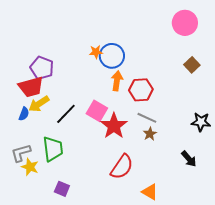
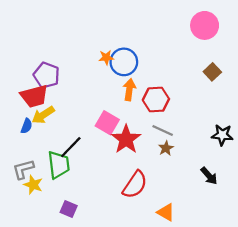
black line: (66, 114) -> (71, 147), moved

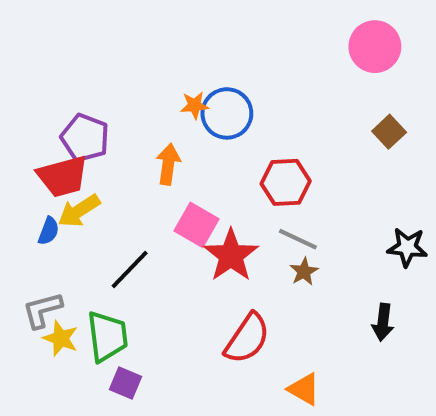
orange arrow: (129, 90) -> (168, 164), moved
green trapezoid: (59, 165) -> (107, 336), moved
black arrow: (209, 176) -> (383, 322), turned 48

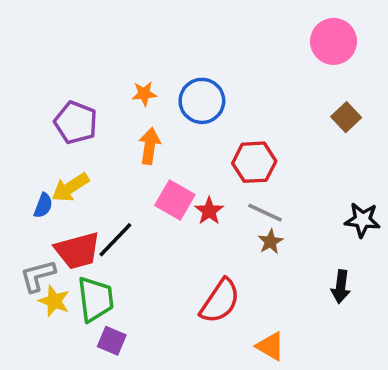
orange star: (194, 105) -> (144, 94), moved
red trapezoid: (63, 176) -> (77, 251), moved
red star: (231, 255) -> (209, 211), moved, size x0.6

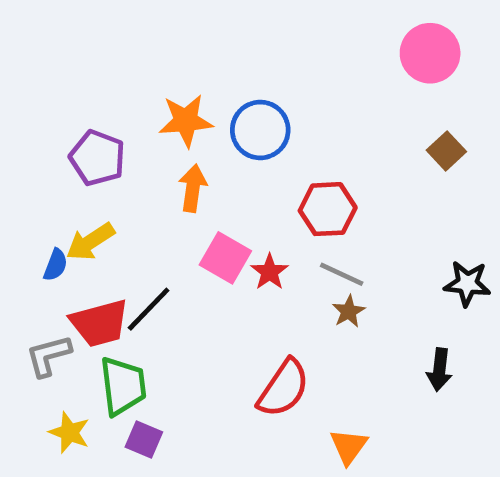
orange star: (144, 94) -> (186, 121), size x1.6
yellow star: (54, 301) -> (69, 432), moved
orange triangle: (270, 346) -> (349, 446), turned 36

